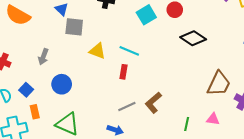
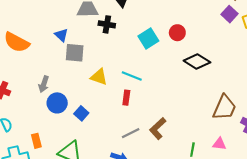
blue circle: (62, 84) -> (57, 103), moved
blue square: (26, 90) -> (81, 113), moved

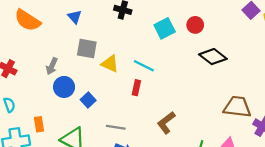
gray square: (75, 53) -> (87, 48), moved
brown trapezoid: (224, 108) -> (237, 107), turned -112
gray line: (131, 133) -> (116, 127), moved, turned 30

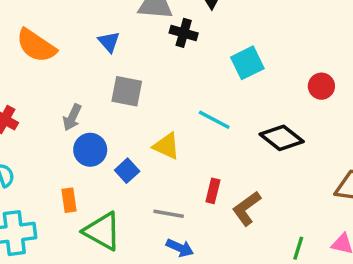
red circle: (195, 25) -> (321, 86), moved
black diamond: (213, 57) -> (282, 138), moved
yellow triangle: (110, 64) -> (166, 146), moved
red rectangle: (136, 88) -> (213, 191), moved
orange rectangle: (39, 124) -> (69, 200), moved

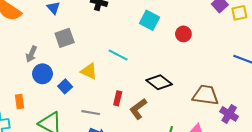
cyan square: (247, 63) -> (149, 20), moved, turned -36
gray square: (127, 91) -> (65, 38), turned -30
black diamond: (282, 138) -> (159, 82), moved
orange rectangle: (69, 200) -> (19, 101), moved

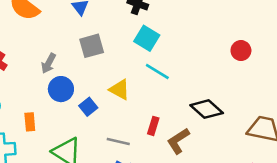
cyan square: (149, 20) -> (147, 38), moved

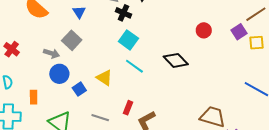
gray square: (92, 46) -> (72, 40), moved, turned -36
red circle: (241, 50) -> (204, 30), moved
gray arrow: (49, 63) -> (51, 53), turned -105
black diamond: (207, 109) -> (176, 60), moved

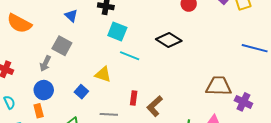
blue triangle: (79, 12) -> (71, 16), moved
gray arrow: (51, 53) -> (45, 64), turned 112
blue circle: (59, 74) -> (44, 90), moved

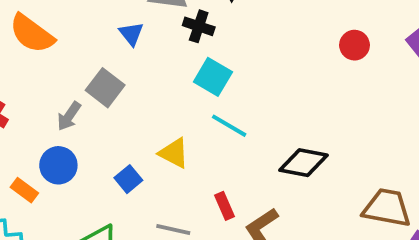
black diamond: (169, 40) -> (304, 163), moved, turned -30
red rectangle: (134, 98) -> (224, 206), turned -40
orange rectangle: (39, 111) -> (24, 190), moved, turned -48

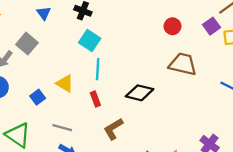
cyan line: (229, 126) -> (98, 69), turned 60
red rectangle: (224, 206) -> (95, 99), moved
brown trapezoid: (387, 208) -> (183, 64), moved

